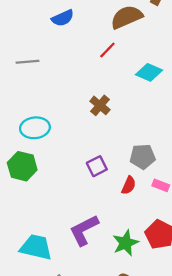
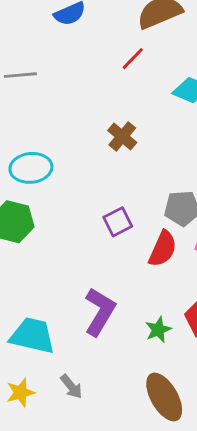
red semicircle: (129, 185) -> (163, 249), size x1.4
purple L-shape: (84, 230) -> (100, 312), turned 148
green star: (126, 243) -> (158, 330), size x0.7

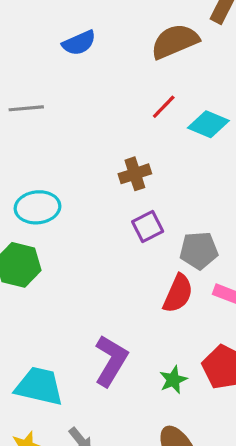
red line: (133, 59) -> (164, 107), moved
brown cross: (122, 136) -> (135, 174), turned 32
purple square: (118, 222) -> (148, 226), moved

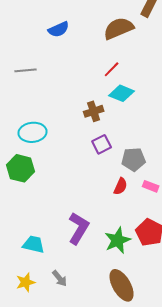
cyan diamond: (208, 124) -> (122, 93), moved
red semicircle: (178, 294) -> (121, 186), size x0.7
green star: (173, 380) -> (118, 240), size x1.5
cyan trapezoid: (39, 386) -> (34, 244), size x0.7

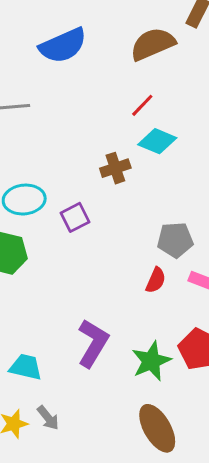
blue semicircle: (59, 29) -> (63, 45), size x1.5
purple square: (102, 144) -> (75, 217), moved
gray arrow: (60, 278) -> (48, 418), moved

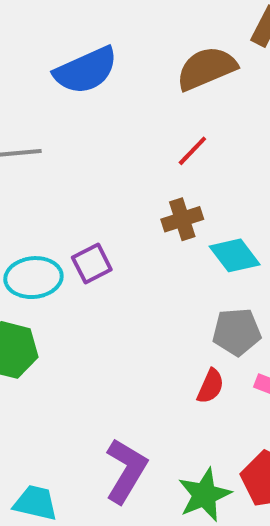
cyan diamond: (157, 141) -> (235, 255), moved, turned 30
brown cross: (115, 168) -> (182, 219), moved
purple square: (75, 217) -> (92, 263), moved

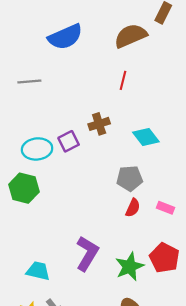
red line: (192, 151) -> (123, 80), turned -30
brown cross: (182, 219) -> (99, 124), moved
gray pentagon: (237, 332) -> (130, 178), moved

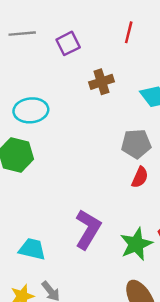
purple square: (69, 141) -> (68, 43), moved

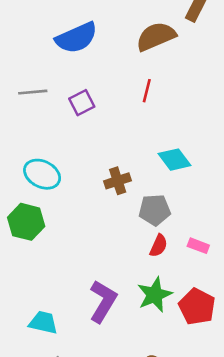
brown cross: (101, 82) -> (118, 181), moved
cyan ellipse: (31, 110) -> (42, 174), turned 32
green star: (136, 244) -> (155, 295), moved

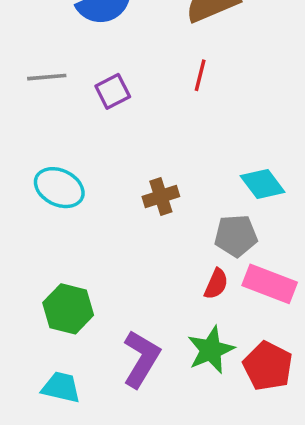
cyan diamond: (174, 160) -> (263, 184), moved
gray pentagon: (155, 210) -> (236, 236), moved
green hexagon: (26, 222) -> (68, 309), moved
pink rectangle: (198, 246) -> (270, 284), size x1.8

